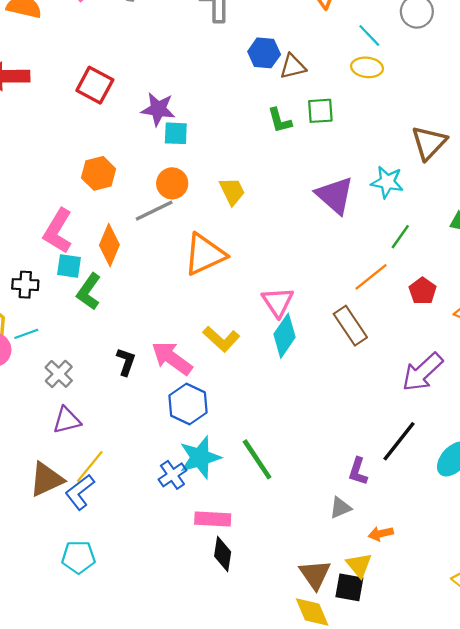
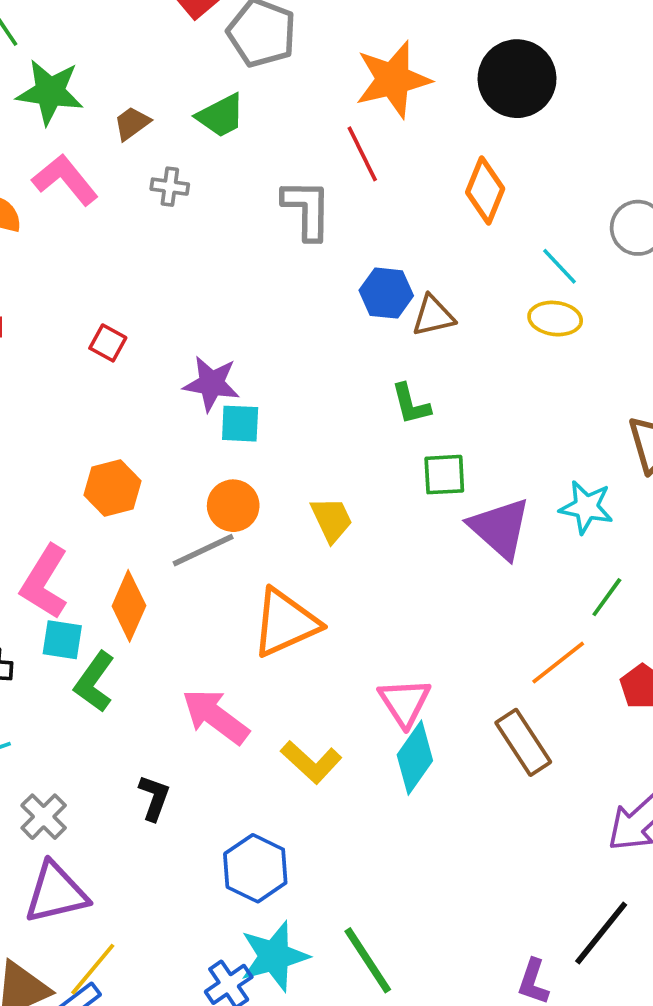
red square: (95, 85) -> (108, 343), size x0.6
green square: (320, 111) -> (444, 475), moved
pink arrow: (172, 358) -> (215, 716), moved
purple triangle: (67, 420) -> (56, 893), size x1.4

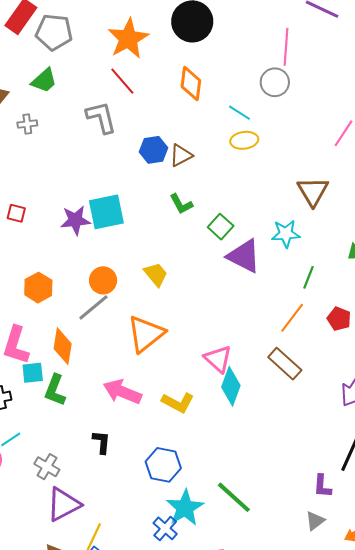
cyan square: (240, 424) -> (106, 212), moved, size x1.6
green square: (444, 475) -> (221, 227), moved, turned -30

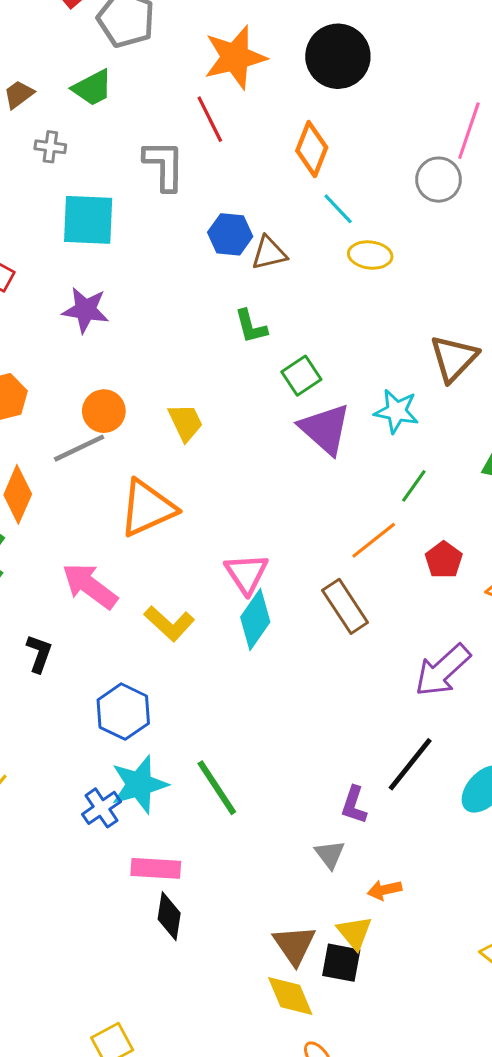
cyan line: (239, 113) -> (338, 209), moved
cyan square: (106, 212) -> (88, 220), moved
gray triangle: (315, 521) -> (330, 854), turned -45

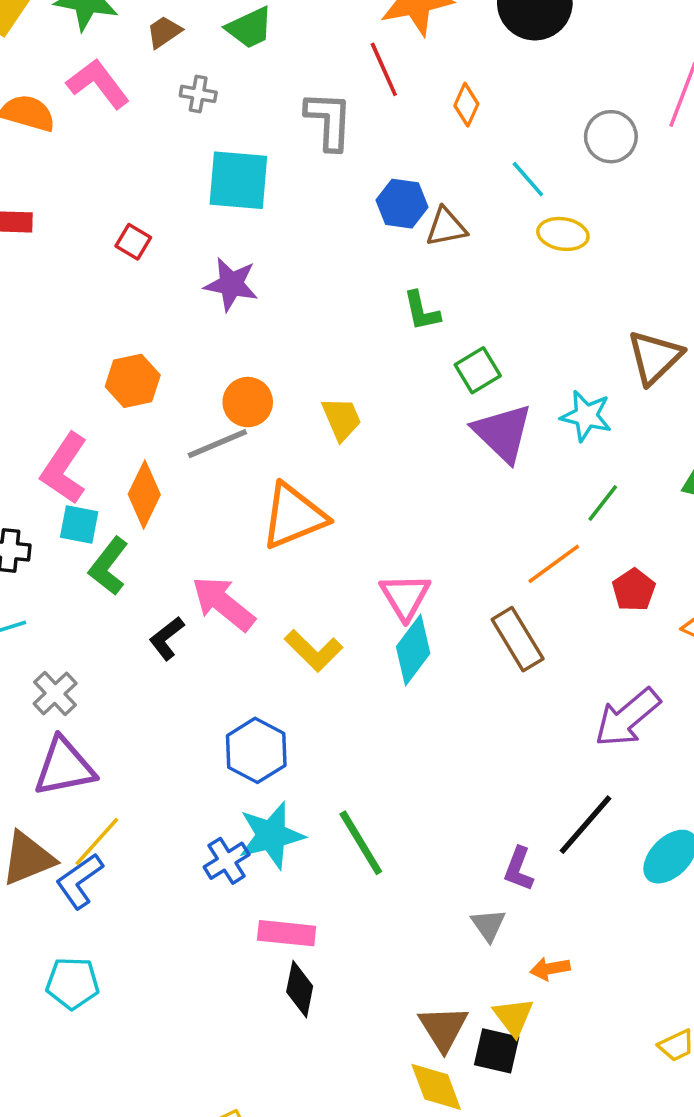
orange diamond: (312, 149) -> (466, 105), moved, size x0.7
gray circle: (439, 180) -> (611, 137), moved
black L-shape: (39, 653) -> (167, 638), moved, turned -150

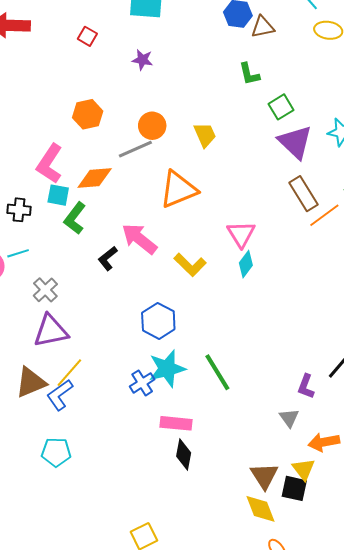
purple star: (231, 284) -> (142, 60), size x0.7
orange diamond: (144, 494) -> (95, 178), turned 60
brown rectangle: (518, 639) -> (304, 194), moved
cyan diamond: (413, 650) -> (246, 264), size x0.7
orange arrow: (550, 969) -> (324, 442), size x1.4

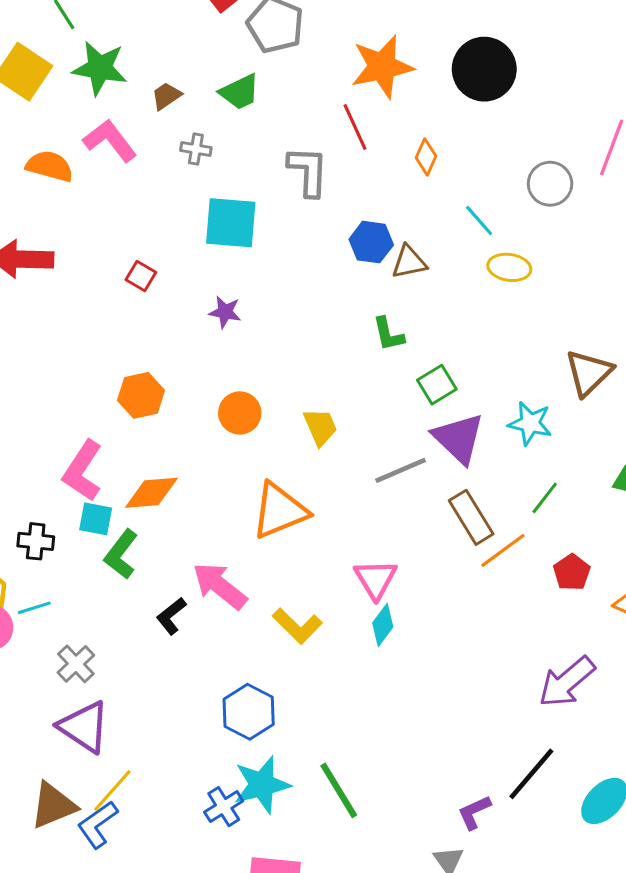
gray line: (135, 149) -> (401, 470), moved
purple triangle: (51, 331) -> (84, 727), turned 45
purple L-shape: (306, 386) -> (474, 812), turned 45

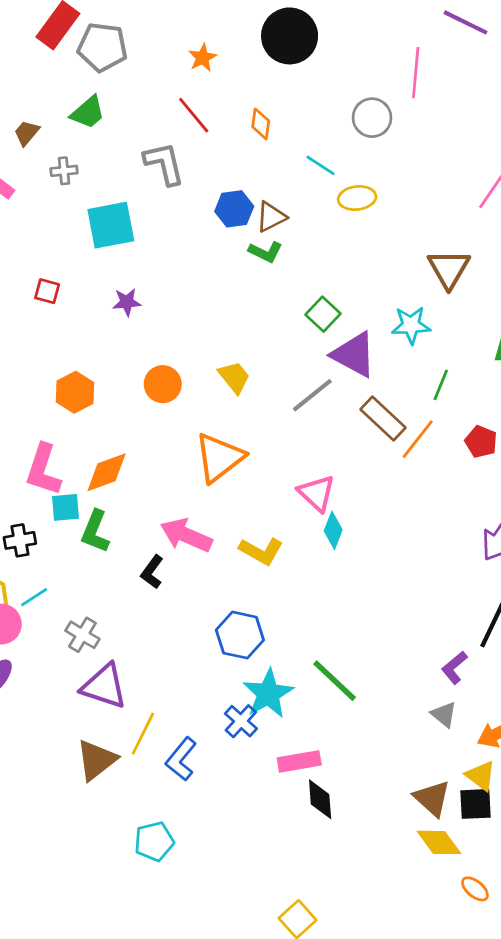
orange star: (382, 67) -> (203, 58), size x0.5
green L-shape: (388, 334) -> (265, 252), moved, turned -36
blue L-shape: (98, 825) -> (181, 759), moved

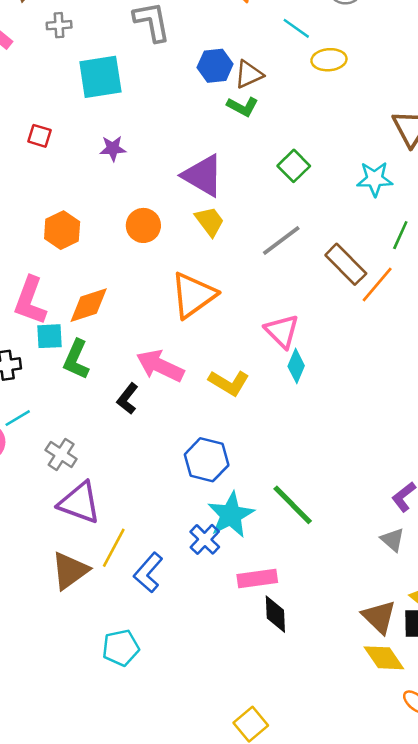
purple triangle: (354, 355) -> (203, 176), moved

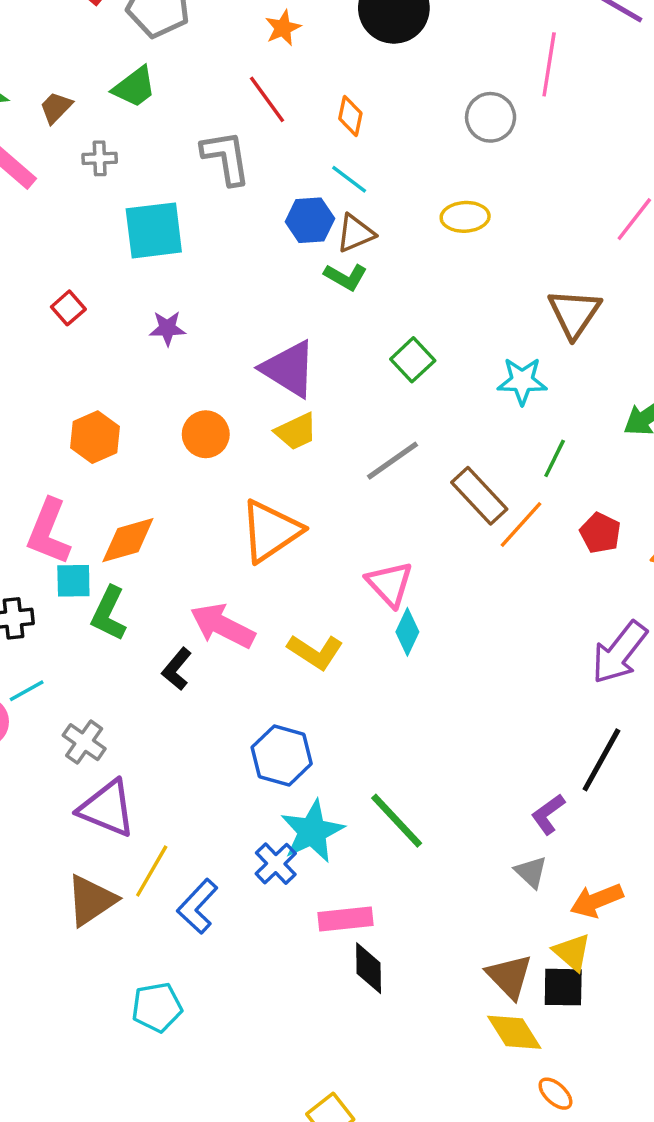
cyan line: (296, 28) -> (349, 179), moved
red square: (39, 136) -> (68, 308), turned 30
yellow trapezoid: (210, 221) -> (296, 431), turned 100

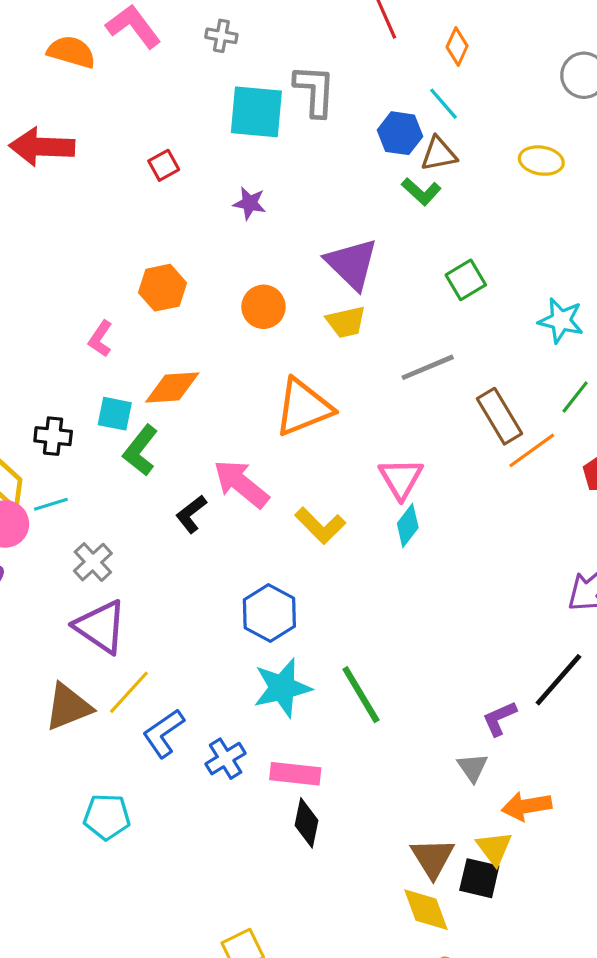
gray L-shape: (226, 158) -> (315, 91), moved
pink L-shape: (49, 532) -> (100, 339), moved, size x0.6
blue cross: (276, 864) -> (226, 759), moved

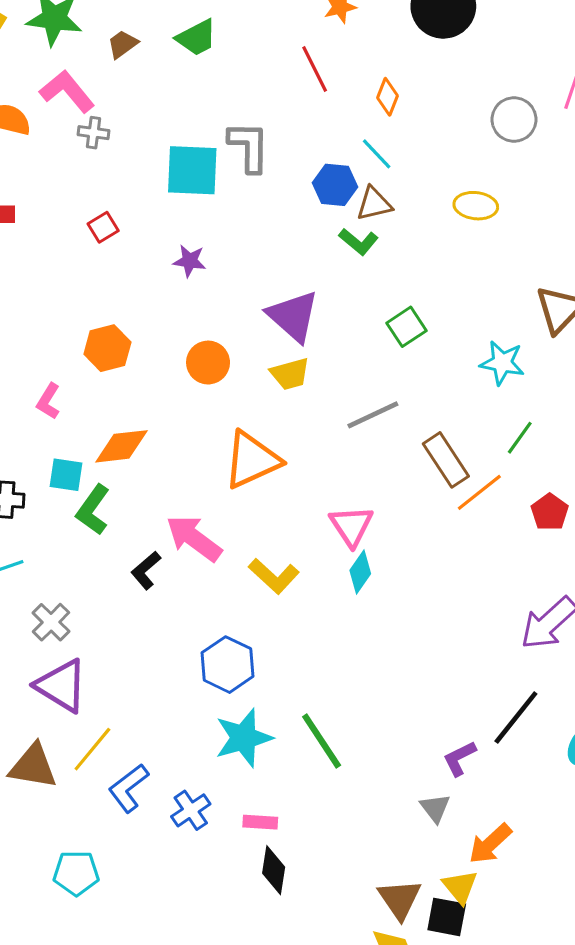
gray cross: (221, 36) -> (94, 133), moved
brown triangle: (68, 707) -> (33, 766), turned 34
pink rectangle: (295, 774) -> (260, 822), size x0.7
orange arrow: (527, 806) -> (490, 844), turned -30

